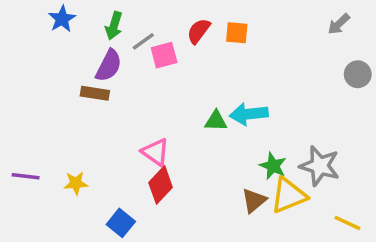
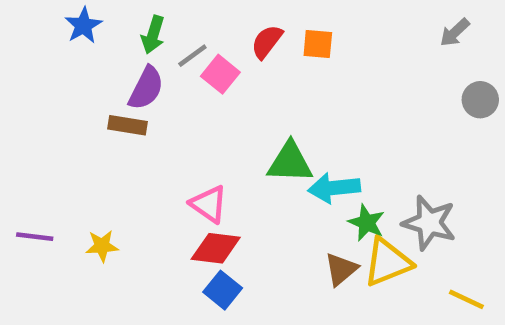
pink square: (164, 55) -> (220, 74), turned -36
cyan arrow: (249, 114) -> (334, 188), moved
green triangle: (216, 121) -> (290, 162), size x1.5
red diamond: (161, 185) -> (216, 248), turned 54
blue square: (121, 223) -> (223, 290), moved

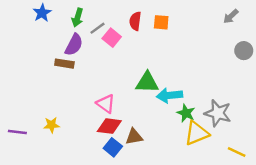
red semicircle: (267, 42) -> (135, 21), turned -30
purple line: (35, 237) -> (17, 132), moved
brown triangle: (341, 269) -> (134, 137), moved, turned 30

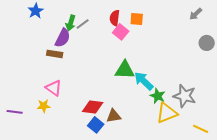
green arrow: (77, 18) -> (71, 23), moved
pink square: (112, 38) -> (121, 32), moved
cyan arrow: (169, 95) -> (144, 81), turned 50
pink triangle: (106, 104) -> (54, 88), moved

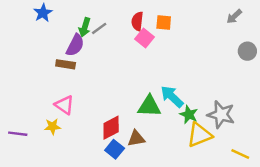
green triangle: (125, 70) -> (149, 106), moved
red diamond: (93, 107) -> (111, 128), turned -35

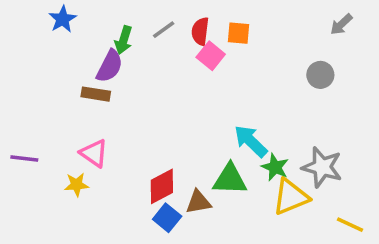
gray line: (99, 28) -> (164, 30), moved
gray circle: (247, 51) -> (320, 75), moved
green triangle: (149, 106) -> (230, 179), moved
purple line: (18, 134) -> (24, 158), moved

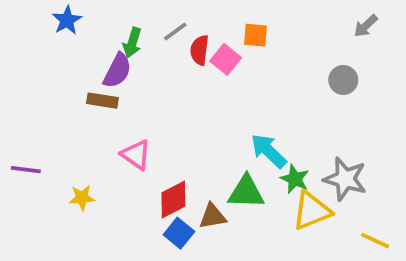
red semicircle: (200, 31) -> (200, 50), moved
pink triangle: (94, 153) -> (136, 155), moved

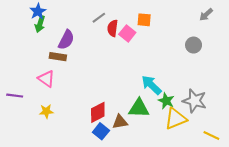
green arrow: (132, 43) -> (40, 24), moved
pink triangle: (136, 155) -> (46, 79), moved

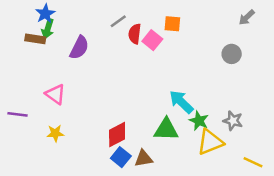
brown rectangle: (58, 57) -> (35, 39), moved
gray star: (195, 101) -> (233, 121), size x0.7
brown triangle: (120, 122) -> (143, 158), moved

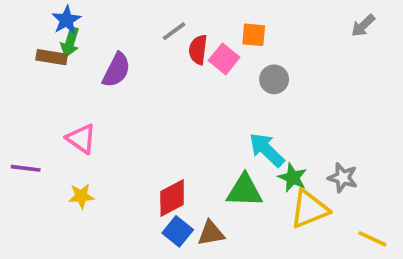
gray circle: (232, 54) -> (274, 79), moved

